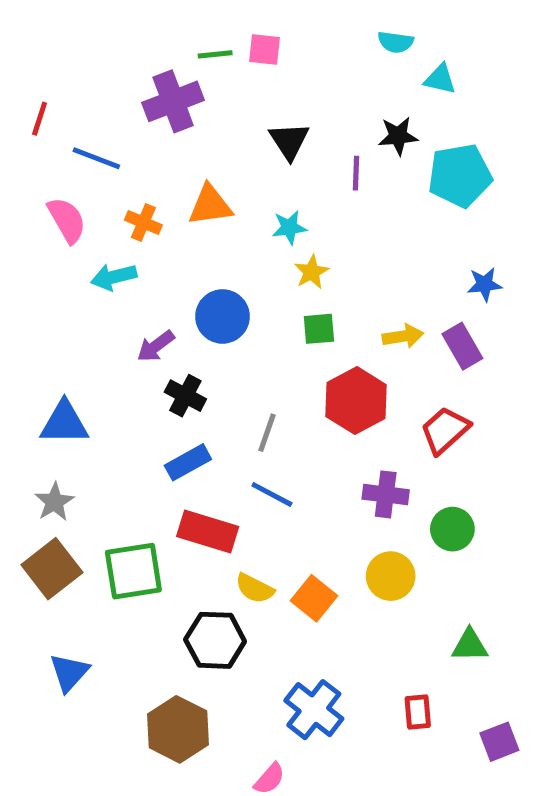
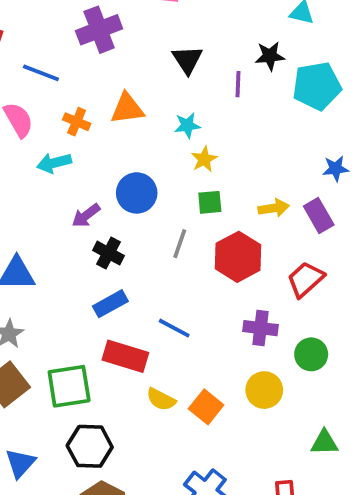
gray line: (267, 433) -> (180, 244), moved
black hexagon: (215, 640) -> (90, 446), moved

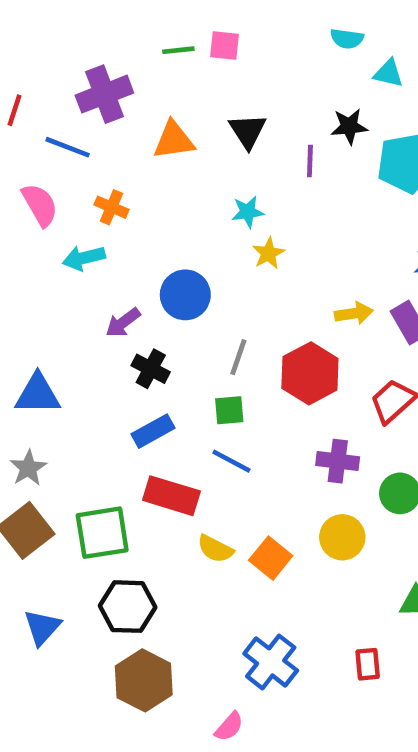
purple cross: (99, 30) -> (104, 94), moved
orange triangle: (127, 109) -> (174, 140), moved
green square: (210, 202) -> (229, 410), moved

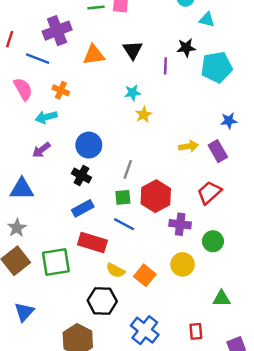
blue circle: (185, 295) -> (89, 145), moved
purple arrow: (123, 323) -> (41, 150), moved
red hexagon: (310, 373) -> (156, 196), moved
black hexagon: (128, 607) -> (102, 301), moved

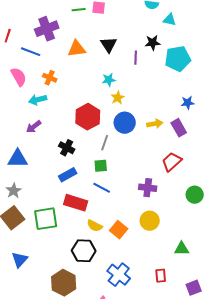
blue circle: (89, 145) -> (125, 123), moved
red hexagon: (156, 196) -> (88, 117), moved
green circle: (213, 241) -> (195, 195), moved

